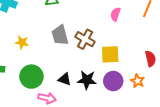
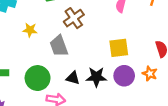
gray trapezoid: (60, 35) -> (59, 46), moved
brown cross: (85, 39) -> (74, 18), moved, turned 30
yellow star: (22, 42) -> (30, 30), moved

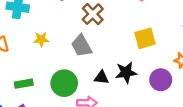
yellow star: (30, 30) -> (41, 39), moved
purple circle: (124, 76) -> (161, 80), moved

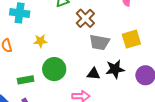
gray trapezoid: (81, 46) -> (99, 42), moved, turned -50
green circle: (64, 83) -> (54, 69), moved

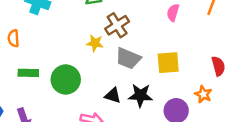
yellow star: (40, 41) -> (95, 43), moved
green rectangle: (26, 80) -> (28, 73), moved

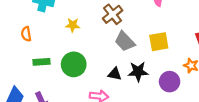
yellow star: (95, 43) -> (73, 25), moved
gray trapezoid: (128, 58) -> (125, 41), turned 30

